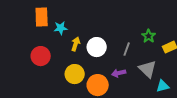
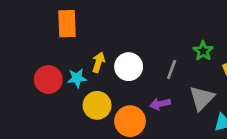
orange rectangle: (42, 17) -> (67, 24), moved
cyan star: (61, 28) -> (77, 78), moved
gray triangle: (148, 69) -> (202, 98), turned 30

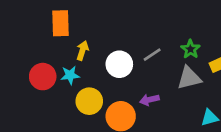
yellow arrow: (98, 62) -> (82, 51), moved
gray line: (172, 70) -> (152, 55), moved, turned 36
gray triangle: (202, 98) -> (189, 78), moved, turned 32

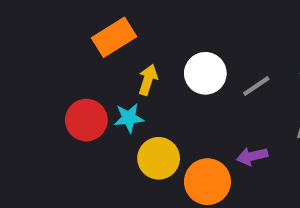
orange rectangle: (60, 23) -> (114, 37), turned 60
white circle: (119, 64) -> (205, 73), moved

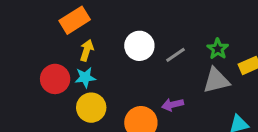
yellow arrow: (148, 80) -> (87, 50), moved
yellow circle: (159, 158) -> (91, 108), moved

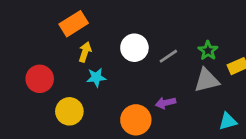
cyan star: (85, 77) -> (96, 77), moved
red circle: (55, 79) -> (40, 79), moved
yellow circle: (91, 108) -> (69, 111), moved

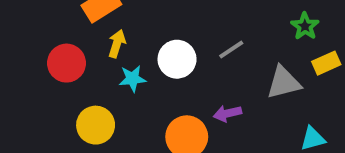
white circle: (134, 48) -> (177, 59), moved
green star: (208, 51) -> (305, 26), moved
red circle: (40, 79) -> (67, 63), moved

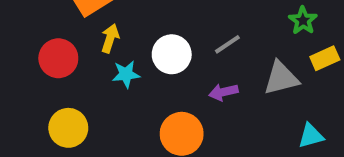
purple arrow: (227, 113) -> (223, 92), moved
yellow circle: (96, 125) -> (68, 128), moved

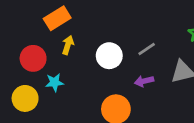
cyan star: (126, 74) -> (54, 82), moved
yellow circle: (68, 128) -> (25, 98), moved

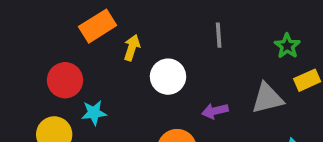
yellow arrow: (68, 45) -> (132, 48), moved
gray line: (147, 49) -> (219, 35), moved, turned -60

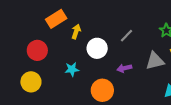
gray line: (219, 35) -> (126, 36), moved, turned 48
cyan star: (94, 113) -> (72, 69), moved

